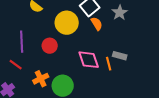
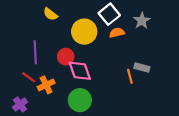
orange semicircle: (97, 24) -> (117, 33), turned -72
pink diamond: (89, 60) -> (80, 71), moved
orange cross: (41, 79) -> (46, 85), moved

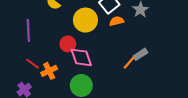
purple line: (35, 52) -> (28, 30), moved
gray rectangle: (142, 67) -> (140, 54), turned -48
orange line: (130, 76) -> (129, 63), turned 56

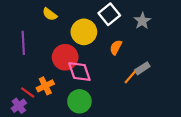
orange semicircle: (117, 21) -> (116, 47), moved, turned -48
red circle: (68, 44) -> (65, 57), size x1.5
red line: (33, 64) -> (28, 93), moved

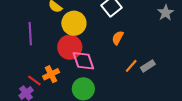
gray star: (142, 21) -> (166, 13), moved
yellow circle: (84, 32) -> (74, 23), moved
gray rectangle: (142, 68) -> (148, 66), moved

